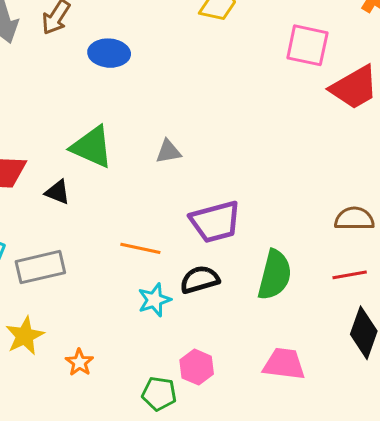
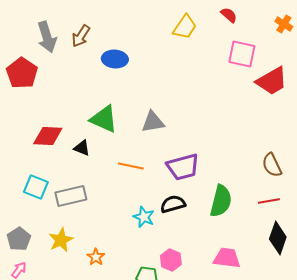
gray triangle: (168, 152) -> (153, 122), size x1.4
brown semicircle: (354, 219) -> (272, 165), turned -115
orange line: (140, 248) -> (131, 166), moved
cyan star: (154, 300) -> (144, 217), turned -30

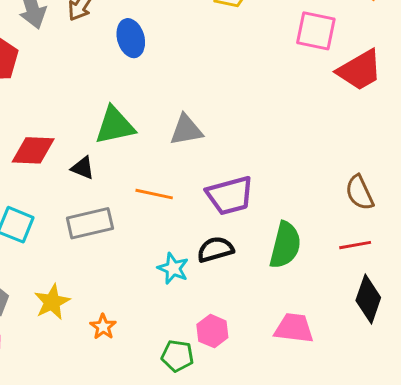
blue ellipse: (115, 59) -> (131, 38), turned 70
green triangle: (104, 119) -> (115, 126), turned -36
gray rectangle: (71, 196) -> (90, 223), moved

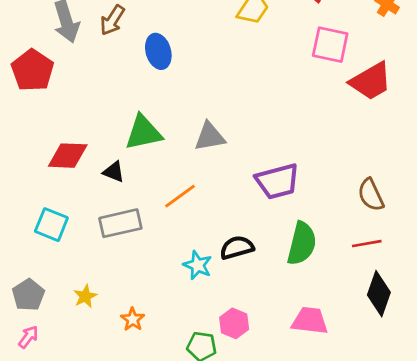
orange line: (154, 194) -> (180, 196), turned -48
purple trapezoid: (230, 196) -> (277, 181), moved
yellow star: (52, 302) -> (85, 296), size x0.7

